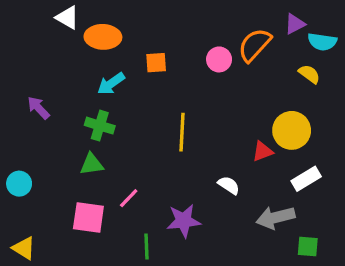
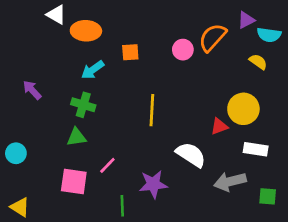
white rectangle: (306, 179) -> (256, 149), turned 40
white semicircle: (229, 185) -> (191, 155), size x1.6
green square: (308, 247) -> (268, 196), moved

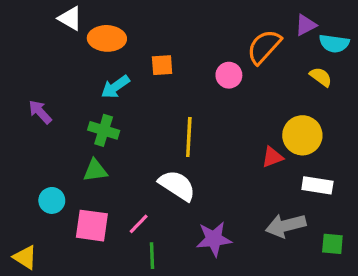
pink circle: (183, 50) -> (229, 75), moved
cyan circle: (16, 153) -> (52, 200), moved
white semicircle: (191, 155) -> (177, 185), moved
pink line: (107, 165) -> (139, 224), moved
purple star: (153, 184) -> (214, 239), moved

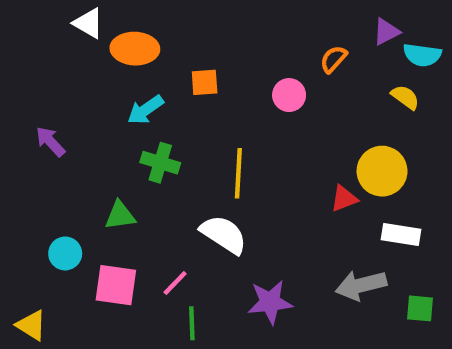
orange semicircle: (264, 47) -> (333, 59), size x0.6
green cross: (104, 130) -> (160, 163), moved

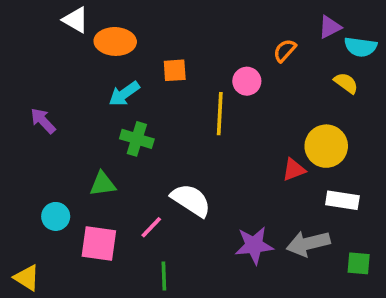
yellow line: (238, 173) -> (220, 114), moved
pink line: (175, 283) -> (151, 227), moved
purple star: (270, 302) -> (254, 245), moved

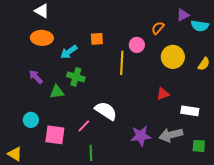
orange ellipse: (115, 41) -> (42, 38), moved
yellow semicircle: (346, 83) -> (204, 64), moved, turned 88
purple arrow: (43, 121) -> (36, 77), moved
yellow circle: (326, 146) -> (173, 57), moved
green triangle: (103, 184) -> (57, 92), moved

